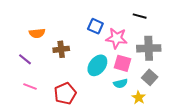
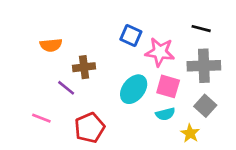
black line: (140, 16) -> (201, 29), moved
purple line: (25, 59) -> (66, 88), moved

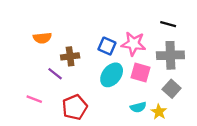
blue square: (131, 35) -> (107, 46), moved
cyan semicircle: (165, 114) -> (138, 107), moved

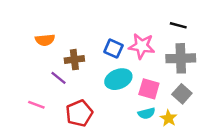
pink square: (140, 73) -> (149, 89), moved
cyan ellipse: (112, 75) -> (118, 79), turned 30

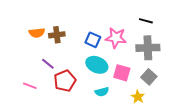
brown cross: (74, 60) -> (57, 35), moved
cyan ellipse: (118, 79) -> (97, 65), turned 45
red pentagon: (79, 113) -> (65, 81), moved
cyan semicircle: (146, 113) -> (102, 92), moved

